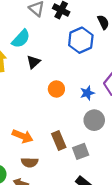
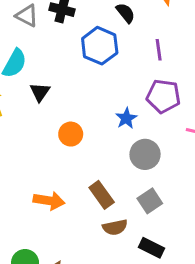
orange circle: (56, 89) -> (71, 134), moved
gray square: (81, 151) -> (150, 201), moved
brown semicircle: (30, 162) -> (115, 227), moved

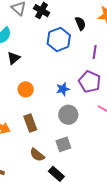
brown rectangle: (102, 195) -> (30, 123), moved
brown semicircle: (115, 227) -> (37, 155), turned 35

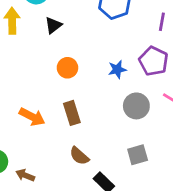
gray circle: (68, 115) -> (136, 106), moved
gray square: (63, 144) -> (138, 155), moved

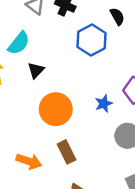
orange circle: (67, 68) -> (56, 109), size x1.6

